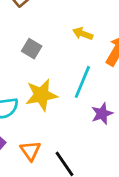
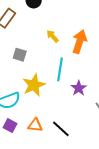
yellow arrow: (83, 34) -> (53, 36), turned 40
orange triangle: (30, 151) -> (35, 125), turned -35

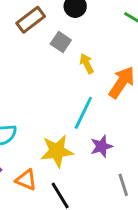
gray square: (20, 55) -> (61, 42), moved
yellow star: (34, 85) -> (57, 151), moved

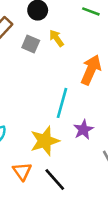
yellow arrow: (87, 64) -> (56, 38), moved
orange triangle: (26, 180) -> (22, 171), turned 42

